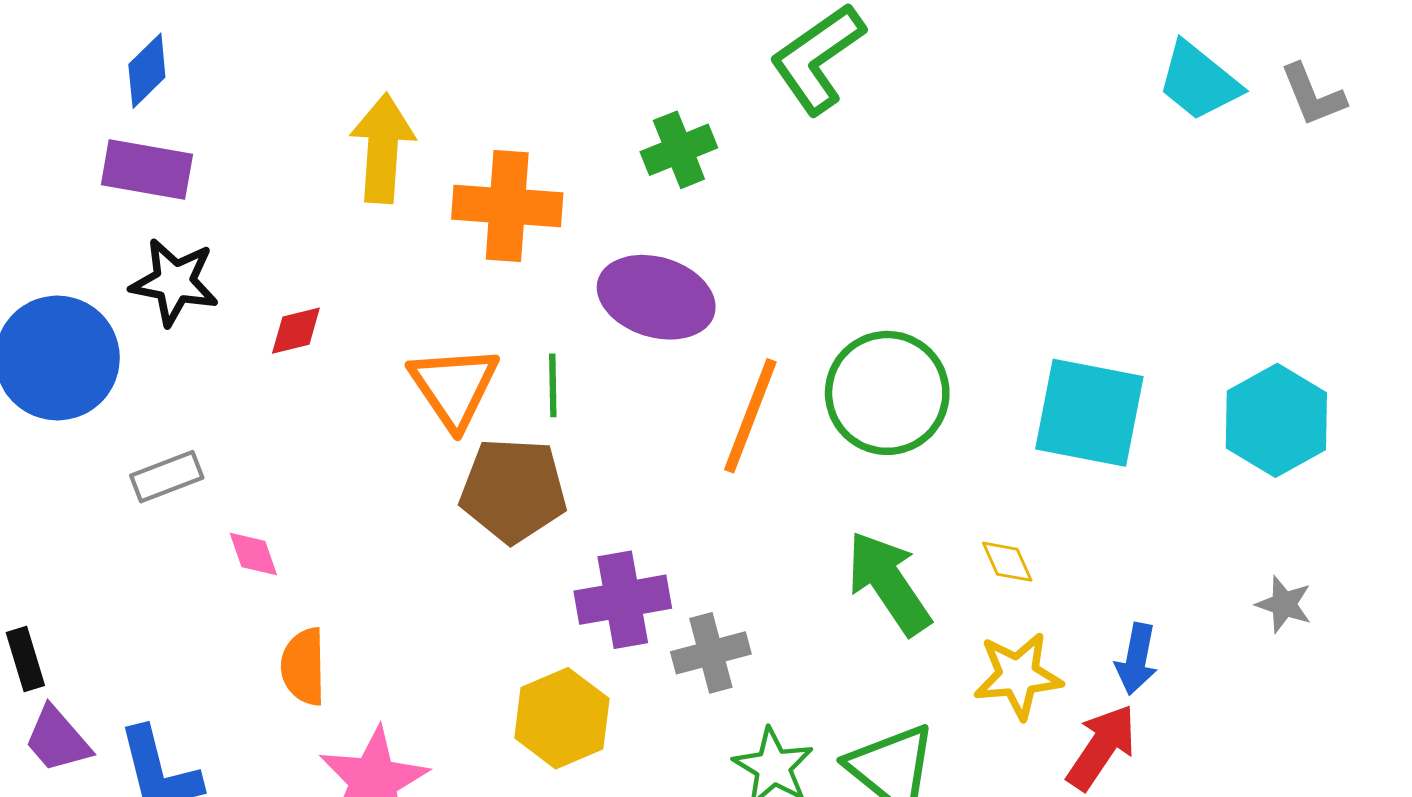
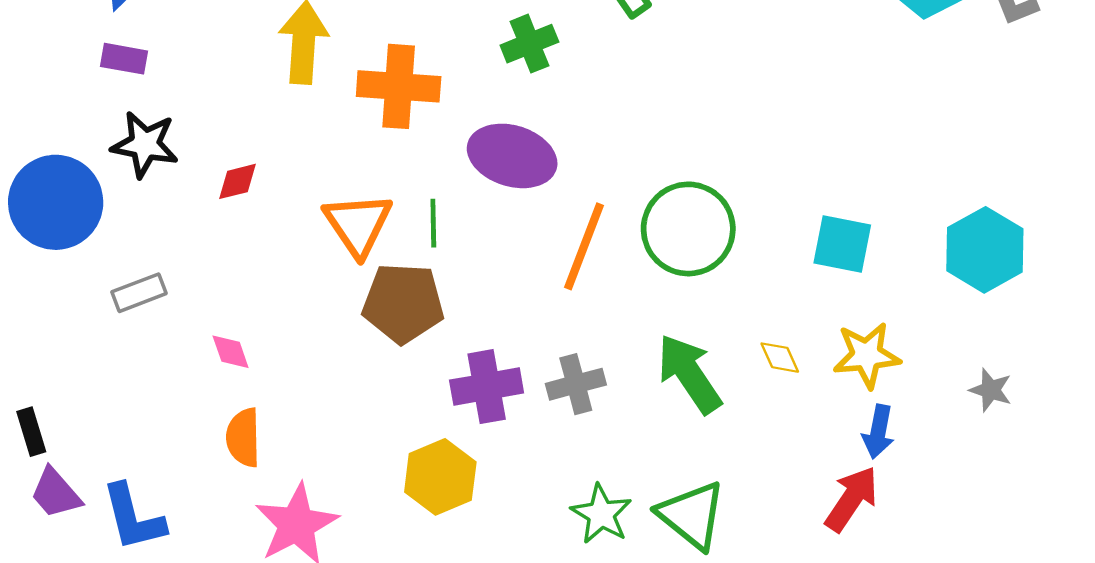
purple rectangle: (147, 170) -> (124, 59), size x0.7
cyan square: (1089, 413) -> (842, 244), size x0.7
pink diamond: (253, 554) -> (231, 352), moved
gray cross: (711, 653) -> (576, 384), moved
yellow star: (1018, 676) -> (867, 355), moved

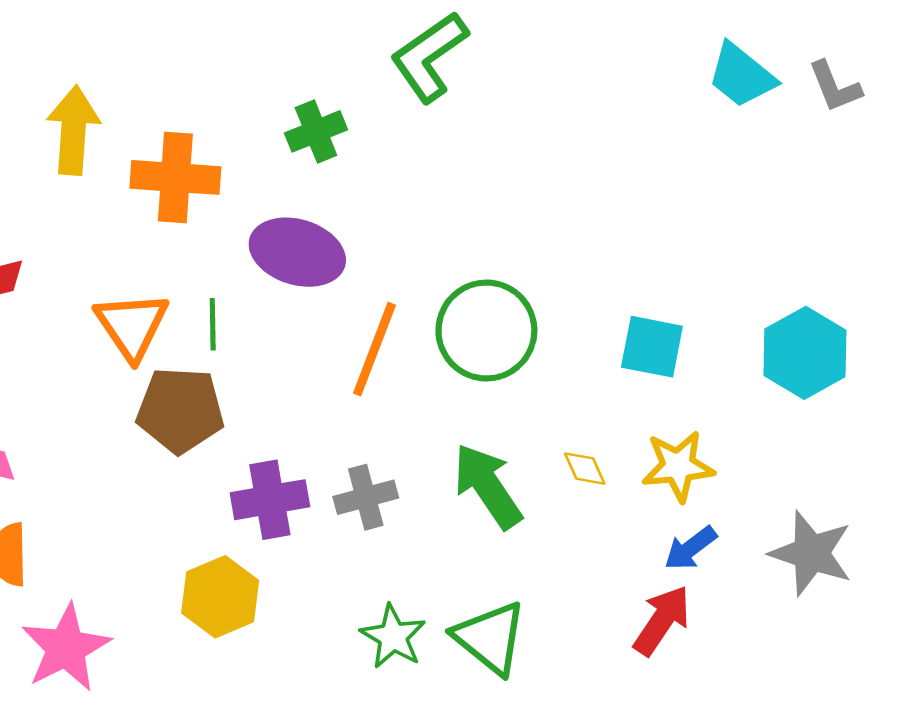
gray star: (991, 390) -> (811, 553), moved, size x1.8
blue arrow: (878, 432) -> (690, 548), turned 42

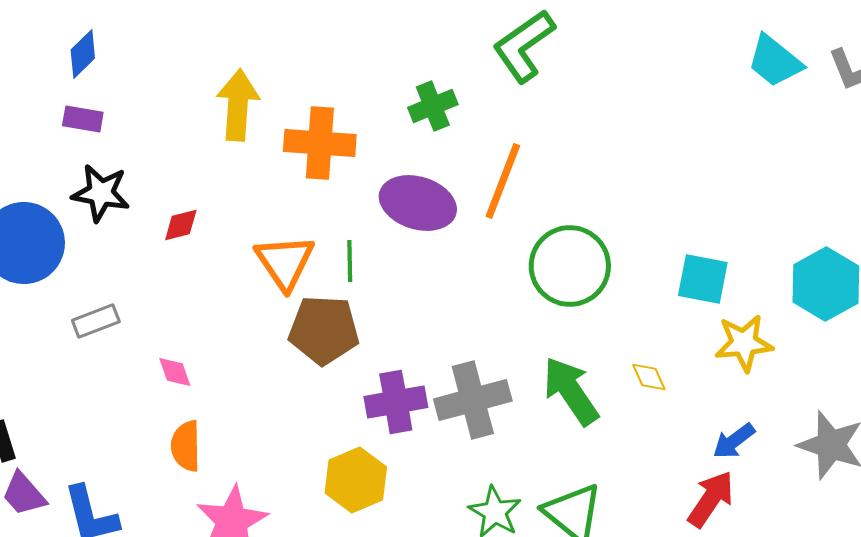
orange line: (374, 349) -> (503, 181), moved
yellow star: (678, 466) -> (744, 343), moved
gray cross: (366, 497) -> (473, 400), size x1.5

